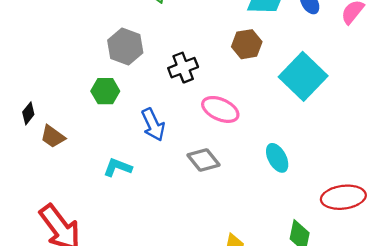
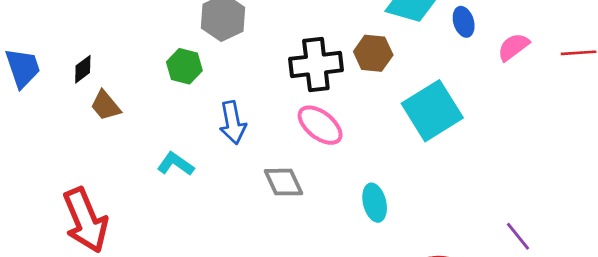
black cross: (183, 68) -> (316, 65), moved, size x1.4

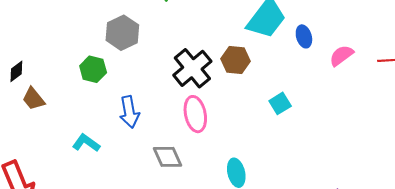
black cross: (316, 65) -> (192, 68), turned -33
cyan square: (432, 111) -> (280, 103), size x0.5
pink ellipse: (320, 125) -> (195, 114), turned 40

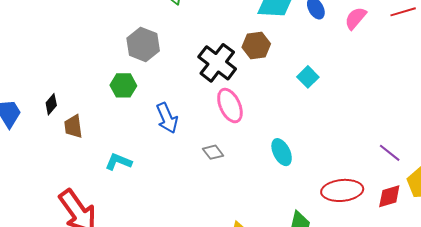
brown trapezoid: (33, 99) -> (73, 126), turned 45
cyan L-shape: (86, 143) -> (118, 162), moved
gray diamond: (167, 157) -> (213, 152), size x0.7

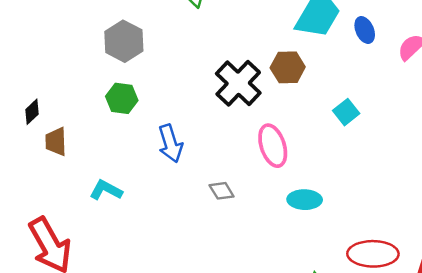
gray hexagon: (143, 44) -> (124, 41), moved
pink ellipse: (230, 106) -> (273, 146), moved
cyan ellipse: (282, 152) -> (305, 200), turned -68

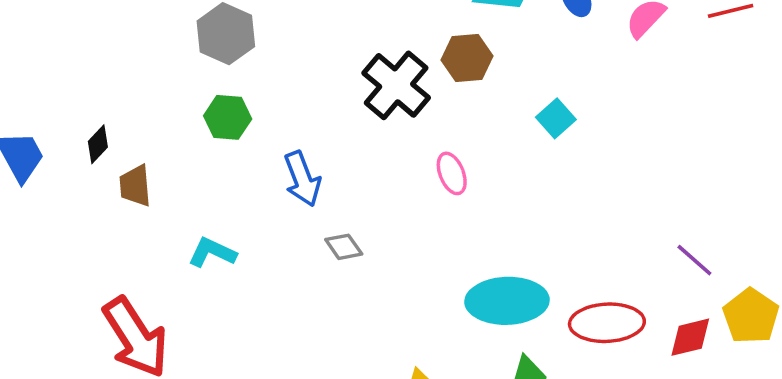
pink ellipse: (273, 146) -> (452, 173), size x0.7
gray diamond: (222, 191) -> (344, 247), moved
cyan ellipse: (305, 200) -> (507, 301), moved, size x1.6

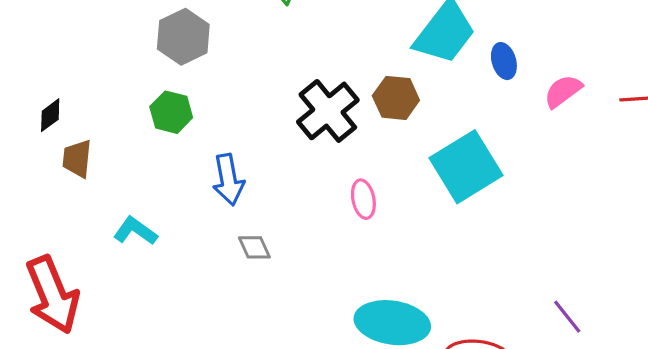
cyan square: (556, 118) -> (466, 167), size x2.0

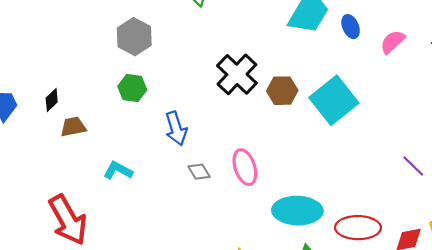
brown hexagon: (396, 98) -> (282, 91), moved
brown trapezoid: (77, 159) -> (73, 127), turned 80
pink ellipse: (363, 199) -> (245, 167), moved, size x1.4
purple line: (567, 317) -> (413, 166), moved

